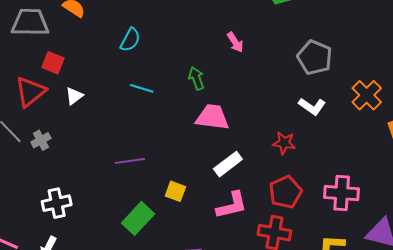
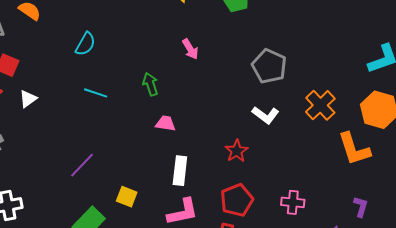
pink trapezoid: (212, 117) -> (165, 123), size x0.6
red star: (284, 143) -> (237, 151), turned 30
purple line: (130, 161) -> (82, 165), turned -40
white rectangle: (228, 164) -> (180, 171), turned -48
pink cross: (342, 193) -> (293, 202), size x0.7

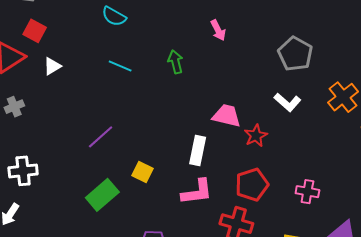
cyan semicircle: (85, 44) -> (114, 16), turned 85
pink trapezoid: (165, 123) -> (227, 116), moved, size x1.4

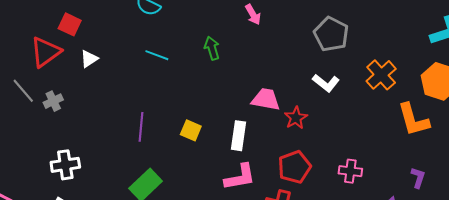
purple line: (101, 137) -> (141, 127), turned -40
yellow square: (142, 172) -> (191, 130), moved

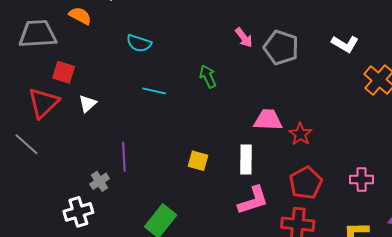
gray pentagon: (331, 34) -> (281, 48), moved
white L-shape: (326, 83) -> (345, 44), moved
gray cross: (53, 101) -> (100, 181), moved
purple line: (141, 127) -> (124, 157), moved

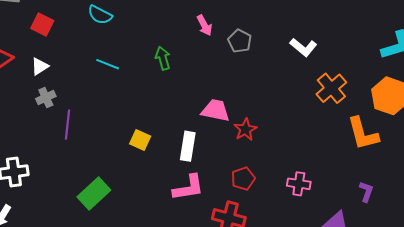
gray pentagon: (281, 48) -> (240, 41), size x0.7
red square: (64, 72) -> (42, 24), moved
gray cross: (100, 181) -> (46, 98), moved
red pentagon: (306, 183) -> (243, 179), size x0.7

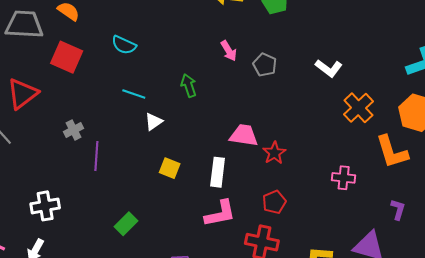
red square: (42, 24) -> (67, 57), size x1.4
white triangle: (40, 66) -> (154, 122), moved
pink cross: (299, 184) -> (344, 178), moved
green rectangle: (94, 193) -> (126, 224), size x0.7

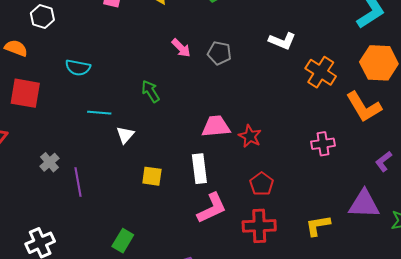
purple L-shape: (398, 209) -> (384, 161), turned -130

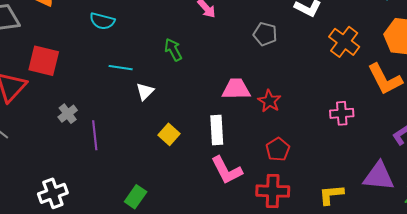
gray pentagon: (219, 53) -> (265, 34), moved
red square: (25, 93) -> (44, 61), moved
yellow square: (152, 176) -> (169, 134), turned 30
pink L-shape: (212, 208) -> (227, 170), turned 84

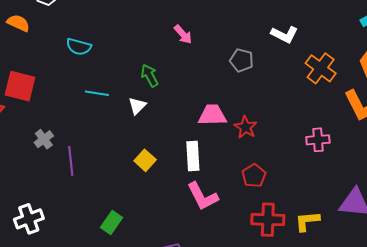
white triangle: (145, 91) -> (137, 106), moved
red cross: (273, 191) -> (268, 220), moved

